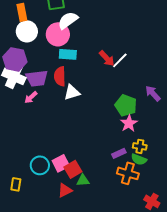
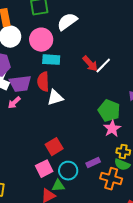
white semicircle: (68, 20) -> (67, 22), moved
purple rectangle: (119, 153) -> (93, 163), moved
cyan circle: (40, 165) -> (68, 171), moved
red square: (73, 169) -> (54, 147), moved
green triangle: (83, 180) -> (58, 186), moved

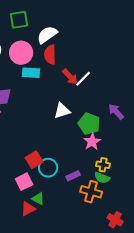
red semicircle: (43, 82) -> (50, 55), moved
white triangle: (55, 98) -> (62, 111), moved
cyan circle: (68, 171) -> (48, 168), moved
green triangle: (58, 186) -> (38, 199), turned 32

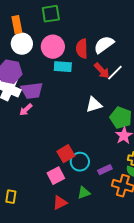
white semicircle: (47, 35) -> (104, 45), moved
green triangle: (38, 199) -> (84, 193), moved, turned -48

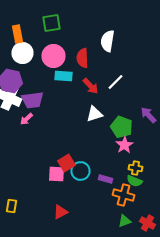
white semicircle: (104, 45) -> (108, 41), moved, turned -45
red arrow: (102, 71) -> (90, 86), moved
purple rectangle: (105, 170) -> (106, 179), turned 40
pink square: (56, 176) -> (56, 174), moved, turned 30
green triangle: (84, 193) -> (124, 221), moved

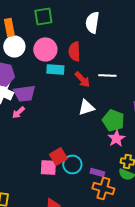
white semicircle: (108, 41) -> (92, 22), moved
white line: (116, 82) -> (107, 75), turned 48
orange cross: (124, 195) -> (103, 188), moved

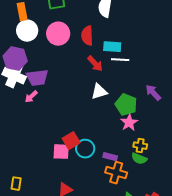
cyan rectangle: (55, 69) -> (112, 47), moved

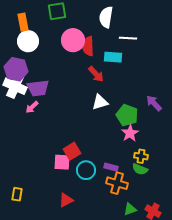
pink circle: (58, 34) -> (73, 40), moved
white line: (120, 60) -> (128, 38), moved
cyan circle: (85, 149) -> (86, 170), moved

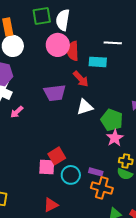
white semicircle: (106, 17) -> (63, 20), moved
purple trapezoid: (38, 88) -> (55, 93), moved

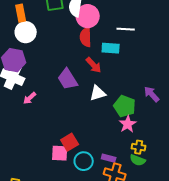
pink circle: (58, 45) -> (88, 16), moved
purple trapezoid: (55, 93) -> (68, 79), turned 65

